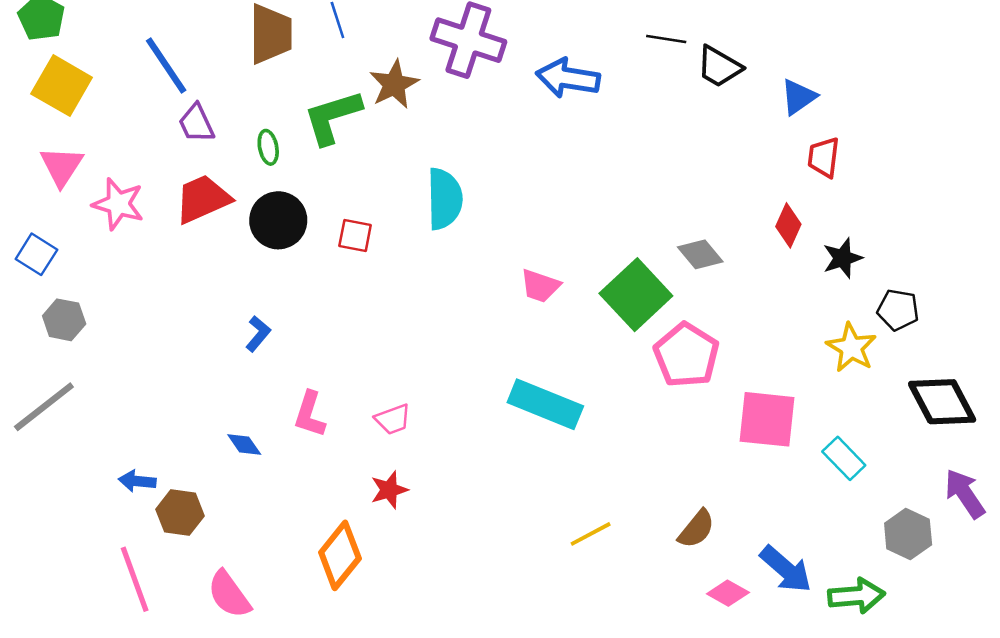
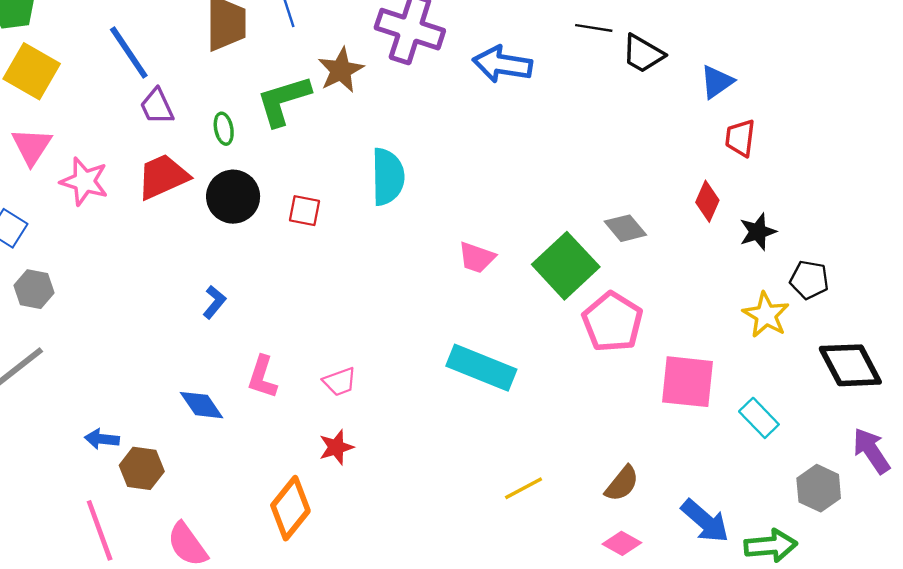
blue diamond: (244, 445) -> (201, 405), size x1.4
pink diamond: (728, 593) -> (622, 543), moved

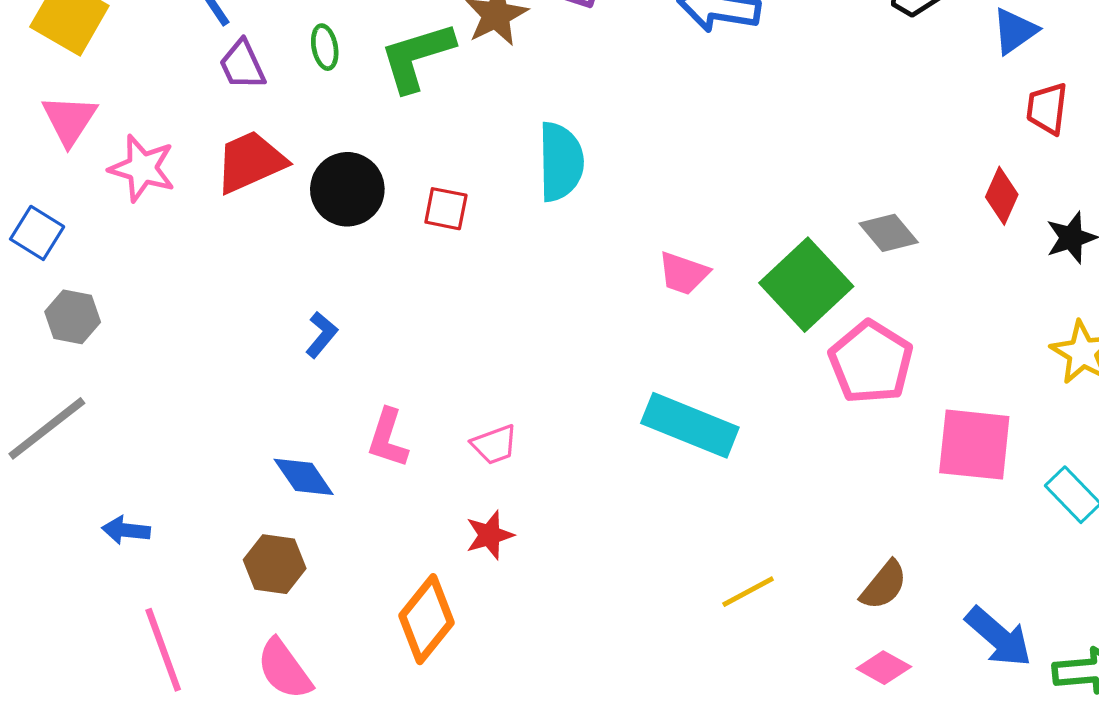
green ellipse: (224, 129) -> (325, 47), moved
blue arrow: (102, 439) -> (126, 530), moved
brown hexagon: (142, 468) -> (275, 564), moved

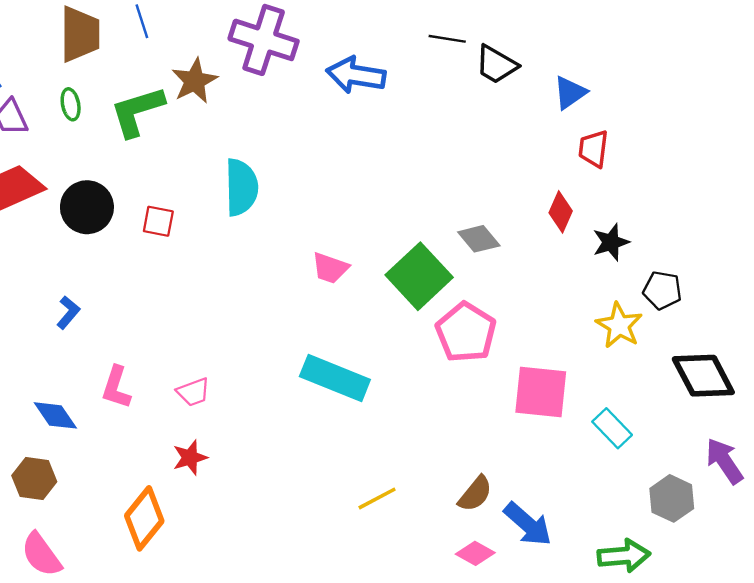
blue arrow: (999, 637) -> (528, 524), moved

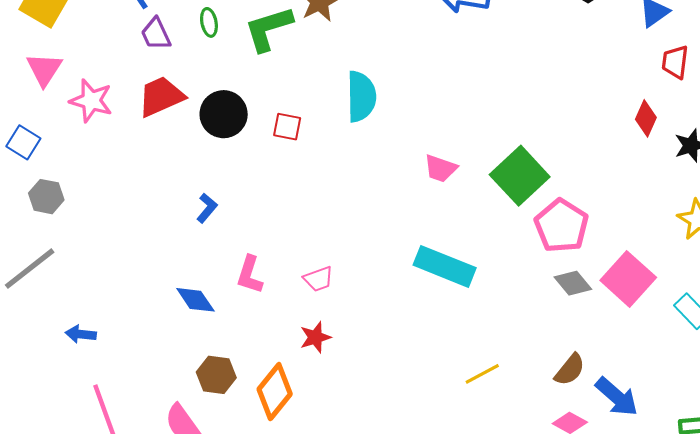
gray diamond: (479, 239) -> (573, 283), moved
pink square: (541, 392) -> (628, 279), turned 36
brown hexagon: (34, 479) -> (216, 375), moved

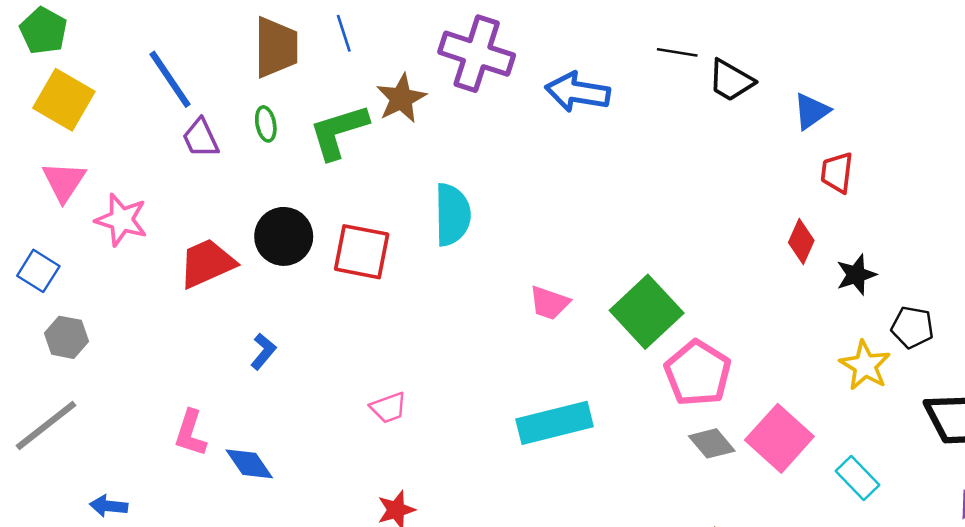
red trapezoid: (161, 96) -> (207, 263), moved
red square: (287, 127) -> (362, 252), size x1.6
cyan rectangle: (445, 266) -> (555, 423), turned -36
pink L-shape: (250, 275) -> (190, 433), moved
pink trapezoid: (318, 279) -> (388, 408), moved

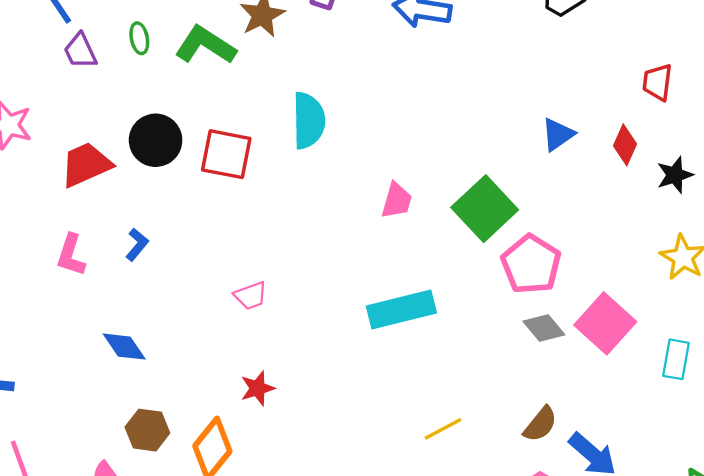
blue triangle: (811, 111) -> (558, 134), moved
green L-shape: (339, 132) -> (205, 45), turned 50
pink trapezoid: (549, 303) -> (397, 201), turned -93
pink L-shape: (190, 433) -> (71, 255), moved
cyan rectangle: (857, 478) -> (676, 359), turned 54

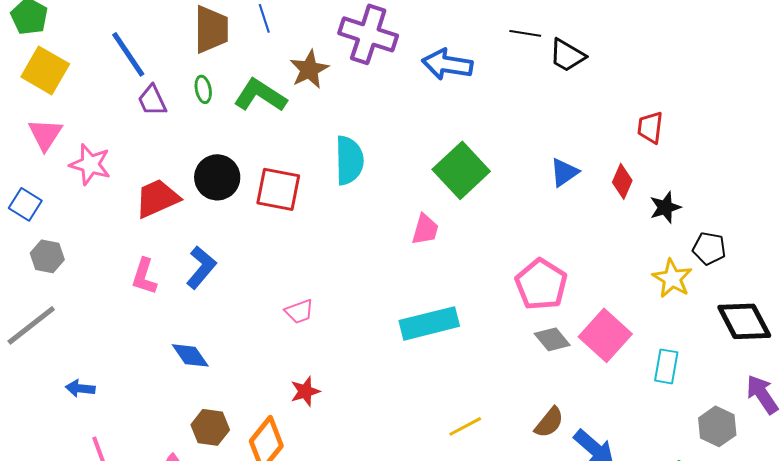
green square: (485, 209) -> (461, 170), moved
blue L-shape: (137, 245) -> (201, 267), size x1.5

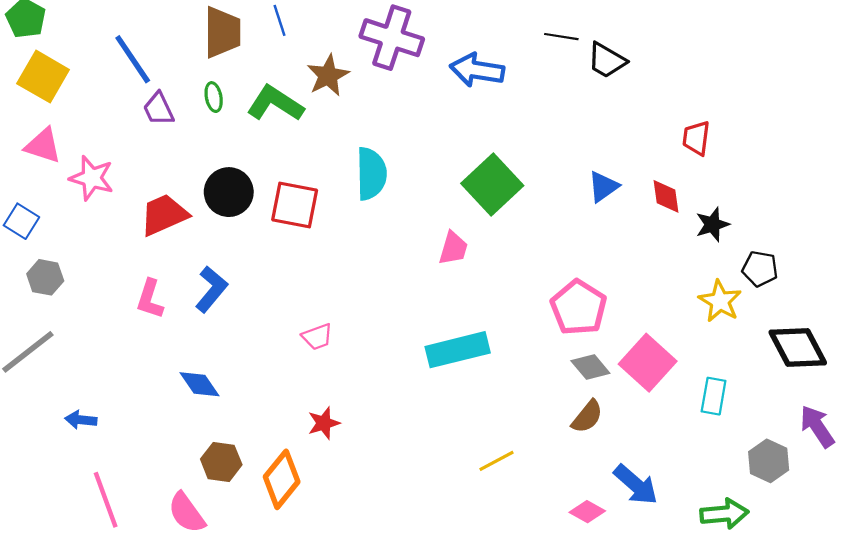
pink triangle: (45, 134) -> (43, 146), turned -45
red diamond: (622, 181) -> (666, 196), turned -32
brown semicircle: (549, 422) -> (587, 417), moved

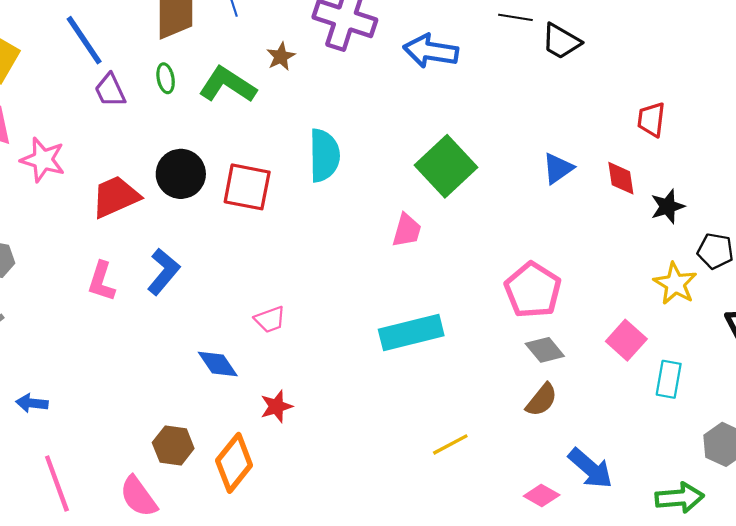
brown star: (328, 75) -> (281, 57), size x0.7
pink square: (648, 363) -> (626, 340), moved, size x0.7
blue diamond: (200, 384) -> (218, 364), moved

